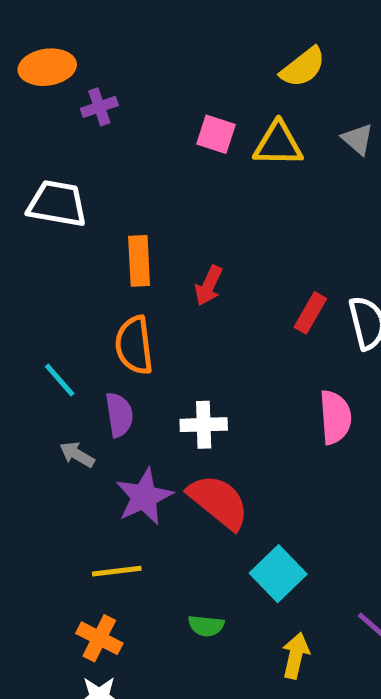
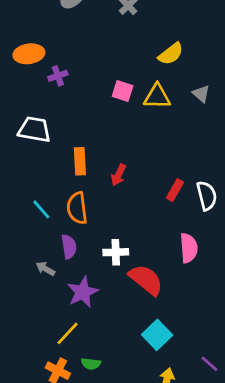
cyan line: (60, 380) -> (41, 209), moved
red semicircle: (219, 502) -> (146, 280), moved
yellow line: (117, 571) -> (67, 333), turned -40
green semicircle: (206, 626) -> (91, 364), moved

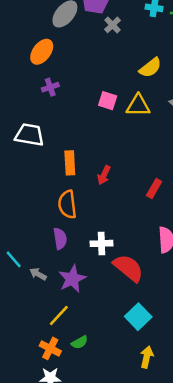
orange ellipse: (29, 54) -> (42, 52), moved, turned -45
cyan line: (41, 209) -> (14, 259), moved
gray arrow: (45, 269) -> (38, 274), moved
green semicircle: (91, 364) -> (80, 342), turned -35

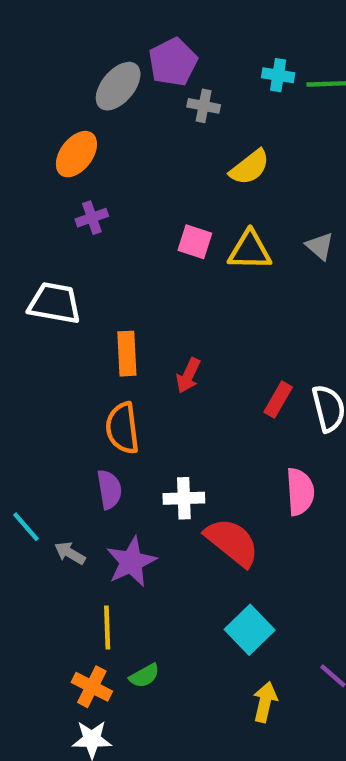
gray cross: (113, 25) -> (204, 106), turned -35
yellow semicircle: (150, 68) -> (250, 167), moved
yellow line: (59, 315) -> (107, 628), turned -45

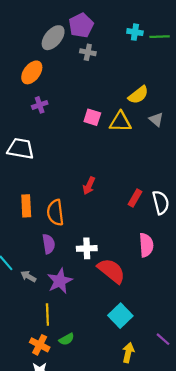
gray cross: (204, 106) -> (88, 52), moved
yellow semicircle: (250, 167) -> (138, 95), moved
orange rectangle: (127, 354) -> (26, 206), moved

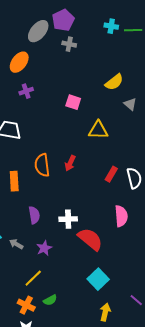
yellow triangle: (120, 122) -> (98, 130), moved
orange semicircle: (55, 213) -> (42, 165), moved
purple star: (60, 281) -> (44, 248), size x0.7
yellow line: (47, 315) -> (33, 278), turned 48

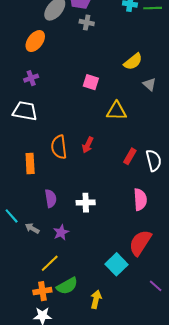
purple cross: (26, 91) -> (31, 78), moved
red semicircle: (90, 239) -> (140, 243), moved, turned -96
green semicircle: (50, 300) -> (67, 286), size x1.5
orange cross: (26, 305) -> (42, 291), turned -36
yellow arrow: (105, 312) -> (96, 299), moved

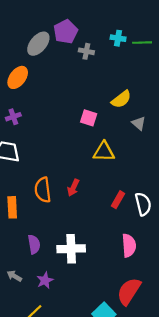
gray cross: (87, 23) -> (86, 51), moved
pink square: (91, 82) -> (89, 118), moved
white cross: (86, 203) -> (71, 249), size x1.4

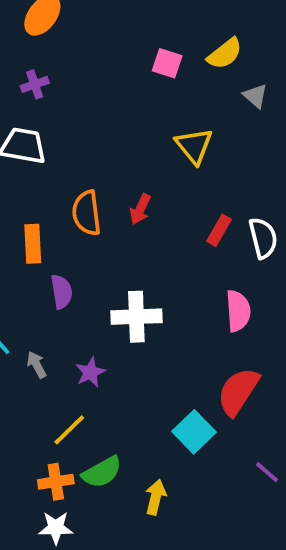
pink square: (89, 118) -> (167, 63), moved
yellow triangle: (104, 152) -> (194, 146), turned 50
purple semicircle: (34, 244) -> (62, 292), moved
gray arrow: (14, 276) -> (37, 365), turned 32

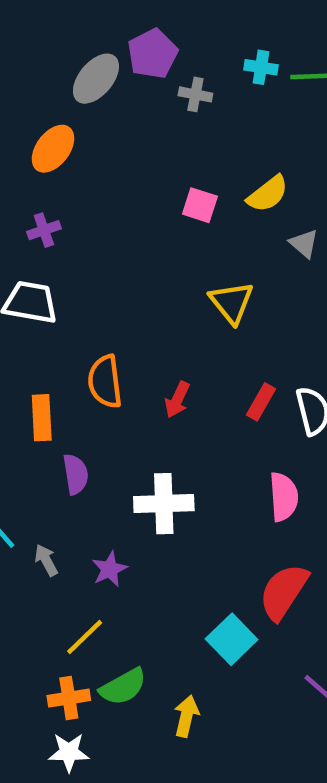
red arrow: (140, 209) -> (177, 400), moved

